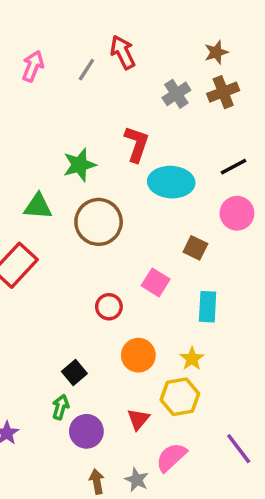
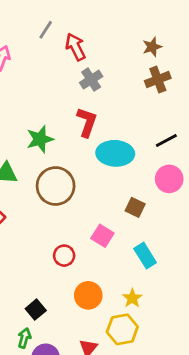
gray line: (86, 70) -> (46, 30), moved
gray cross: (176, 94) -> (91, 80), moved
cyan rectangle: (208, 307) -> (145, 256), turned -35

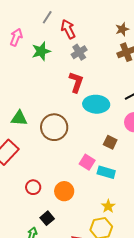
green star: (40, 139) -> (41, 51), moved
red circle: (64, 256) -> (33, 187), moved
cyan rectangle: (145, 256) -> (106, 172), moved, turned -42
orange circle: (88, 295) -> (64, 191), moved
black square: (36, 310) -> (47, 218), moved

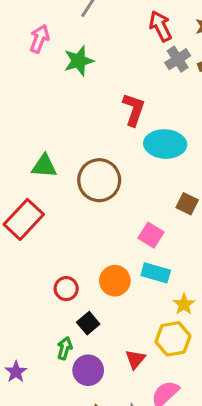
red arrow: (68, 29) -> (160, 26), moved
gray cross: (79, 52) -> (178, 59), moved
cyan rectangle: (106, 172) -> (156, 273), moved
red circle: (33, 187) -> (66, 289), moved

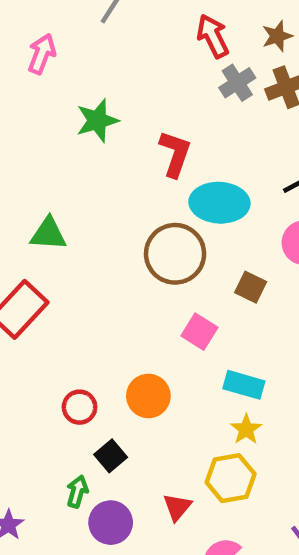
green star: (79, 61) -> (97, 121), moved
brown circle: (99, 180) -> (175, 254), moved
cyan rectangle: (156, 273) -> (244, 385), moved

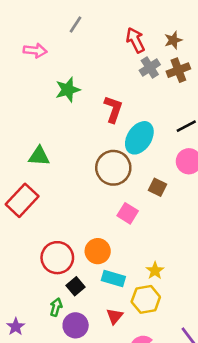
pink arrow: (42, 54) -> (35, 51), turned 75
cyan ellipse: (219, 203) -> (139, 138), turned -60
cyan rectangle: (244, 385) -> (113, 278), moved
red circle: (80, 407) -> (57, 258), size x1.6

